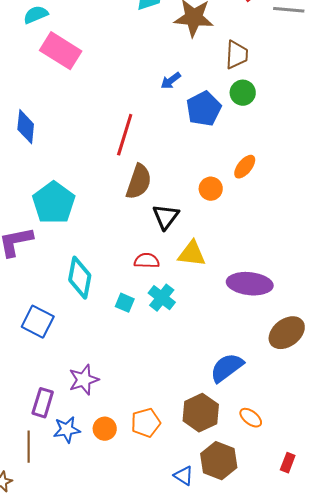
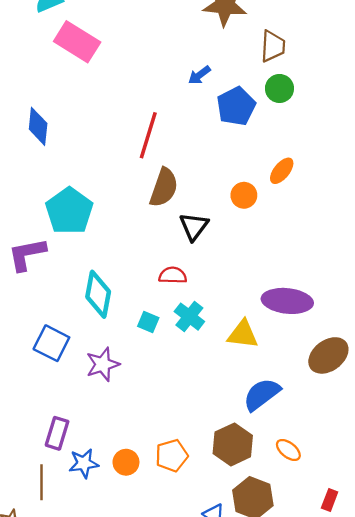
yellow triangle: (192, 254) -> (243, 334), moved
purple star: (84, 380) -> (103, 364), moved

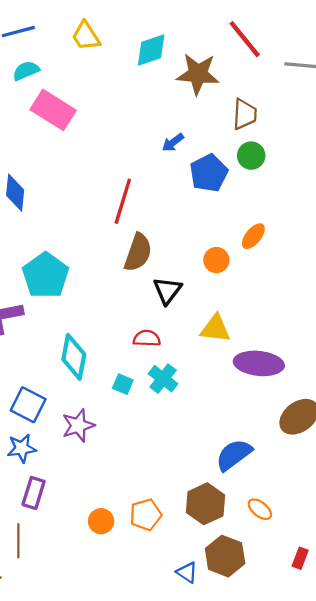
yellow triangle: (243, 334) -> (215, 329), moved
blue star: (84, 463) -> (22, 448), moved

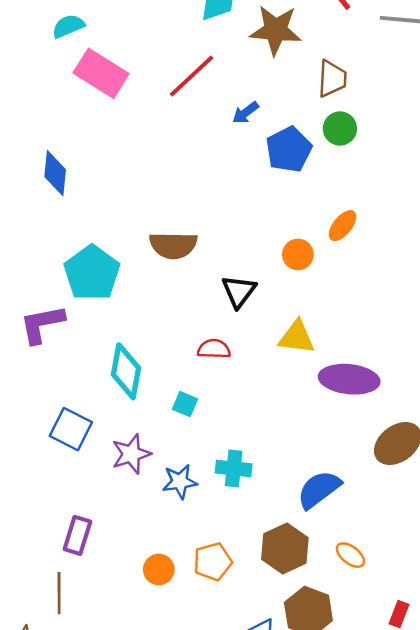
red line: (123, 201) -> (192, 76), moved, turned 30
brown semicircle: (138, 252) -> (173, 245), moved, turned 72
cyan cross: (163, 379) -> (234, 468), moved, turned -32
blue star: (22, 448) -> (180, 482), moved

